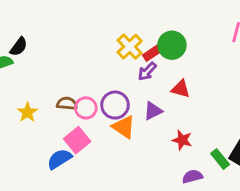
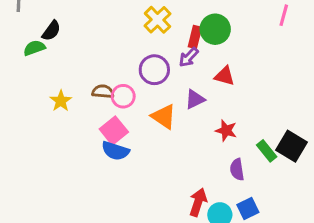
yellow cross: (130, 47) -> (157, 20), moved
red rectangle: (153, 52) -> (195, 37), turned -42
purple circle: (115, 105) -> (154, 70), moved
blue semicircle: (60, 159) -> (115, 151), moved, turned -130
purple semicircle: (192, 177) -> (237, 170), turned -84

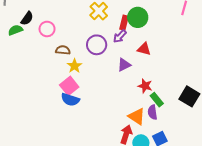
brown semicircle: (103, 92) -> (63, 50), moved
pink circle: (123, 96) -> (47, 29), moved
yellow star: (61, 101) -> (74, 66), moved
orange triangle: (164, 117) -> (137, 116), moved
green rectangle: (267, 151) -> (157, 100), moved

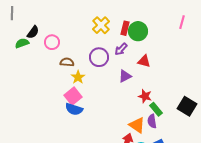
red rectangle: (124, 23) -> (125, 28), moved

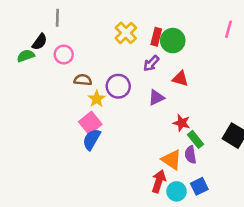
gray line: (12, 13) -> (57, 18), moved
purple circle: (99, 57) -> (118, 86), moved
blue semicircle: (74, 109) -> (92, 139), turned 102

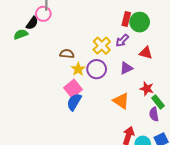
yellow cross: (126, 33) -> (102, 46), moved
pink circle: (64, 55) -> (43, 14), moved
purple circle: (118, 86) -> (97, 69), moved
orange triangle: (171, 160) -> (121, 101), moved

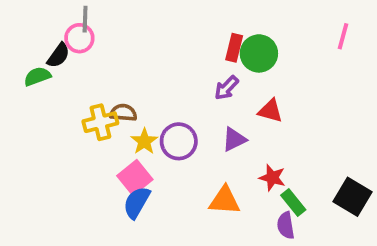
yellow cross: (102, 46) -> (100, 122), moved, turned 30
orange triangle: (121, 101) -> (225, 201), turned -30

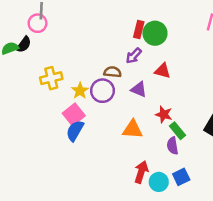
black semicircle: (58, 55) -> (24, 44), moved
brown semicircle: (123, 113) -> (112, 72), moved
purple triangle: (234, 139) -> (139, 89), turned 49

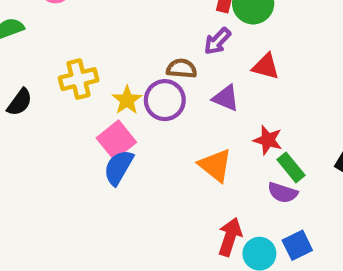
black semicircle: (24, 44) -> (20, 102), moved
orange triangle: (132, 129) -> (215, 165), turned 35
purple semicircle: (172, 146) -> (283, 193), turned -63

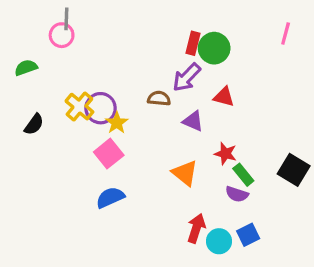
purple arrow: (217, 41) -> (187, 77), size x1.4
yellow cross: (79, 79) -> (79, 107), turned -36
purple circle: (165, 100) -> (101, 108), moved
blue semicircle: (119, 167) -> (110, 197), moved, turned 36

